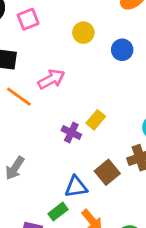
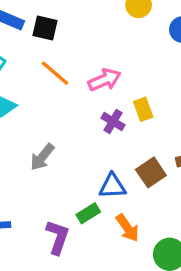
pink arrow: (51, 79) -> (104, 80), moved
yellow rectangle: (96, 120) -> (143, 109), turned -66

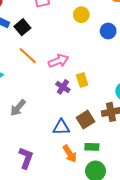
black square: (45, 28) -> (22, 27), turned 35
green rectangle: (88, 213) -> (92, 147), moved, turned 32

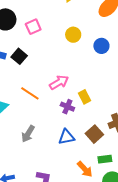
orange line: (28, 56) -> (30, 93), moved
blue triangle: (61, 127) -> (66, 137), moved

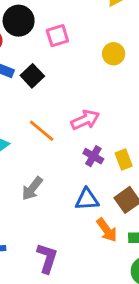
yellow rectangle: (85, 97) -> (124, 159), moved
orange arrow: (85, 169) -> (107, 230), moved

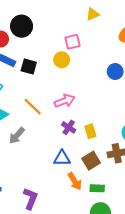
pink square: (57, 36) -> (73, 42), moved
yellow circle: (114, 54) -> (62, 60), moved
black square: (32, 76) -> (29, 66), turned -35
gray arrow: (32, 189) -> (17, 136), moved

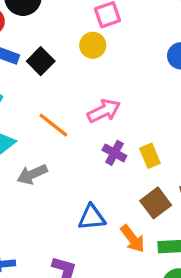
black square: (29, 66) -> (41, 61), turned 35
gray arrow: (17, 136) -> (32, 174), turned 30
blue triangle: (62, 158) -> (92, 217), moved

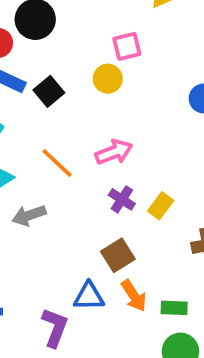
yellow rectangle: (150, 156) -> (161, 206), turned 55
brown square: (156, 203) -> (118, 255), moved
blue triangle: (92, 217) -> (89, 296), moved

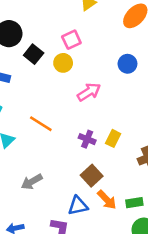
black square: (49, 91) -> (34, 54), moved
pink arrow: (114, 152) -> (89, 92), moved
gray arrow: (29, 215) -> (32, 182), moved

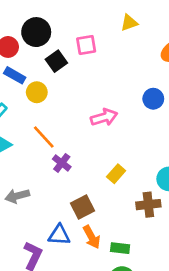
pink square: (71, 40) -> (86, 45), moved
yellow circle: (63, 63) -> (37, 92), moved
purple cross: (87, 139) -> (62, 163), moved

